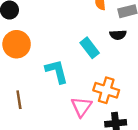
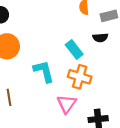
orange cross: (106, 90) -> (80, 77), moved

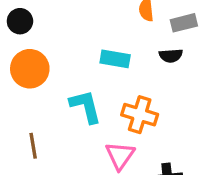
cyan rectangle: (74, 50) -> (115, 59), moved, turned -42

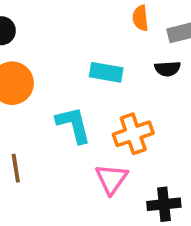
orange cross: (140, 115) -> (133, 134), turned -36

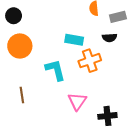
orange cross: (133, 134) -> (90, 61), moved

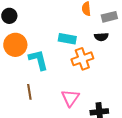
cyan L-shape: (55, 70) -> (38, 60), moved
brown line: (22, 95) -> (29, 92), moved

